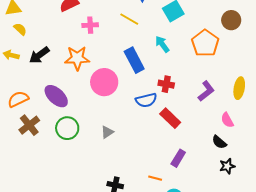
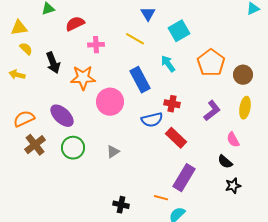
brown circle: (231, 20) -> (243, 75), moved
black arrow: (39, 55) -> (53, 63), moved, turned -75
purple rectangle: (178, 158) -> (184, 178), size x1.5

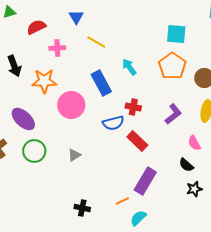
blue triangle: (148, 14) -> (76, 17), moved
cyan square: (179, 31) -> (176, 34), moved, turned 35
orange line: (161, 198) -> (122, 201), turned -40

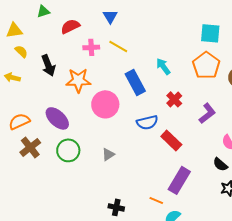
yellow line: (96, 42) -> (118, 46), moved
red cross: (133, 107) -> (174, 99), moved, turned 35
orange line: (122, 201) -> (156, 200), turned 48

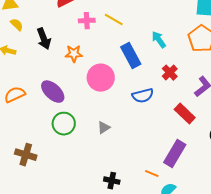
orange star: (78, 80) -> (74, 54), size x0.7
red rectangle: (171, 140) -> (185, 114), moved
brown cross: (30, 147) -> (26, 155), moved, turned -35

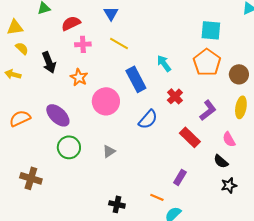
pink cross: (87, 21) -> (83, 44), moved
orange star: (74, 54) -> (79, 77), turned 30
blue semicircle: (143, 96) -> (148, 119), turned -35
purple rectangle: (175, 154) -> (180, 177), size x0.6

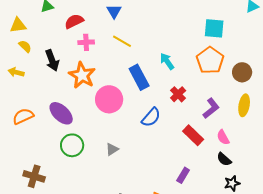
orange star: (79, 77) -> (82, 75), size x1.5
pink semicircle: (229, 139) -> (223, 137), moved

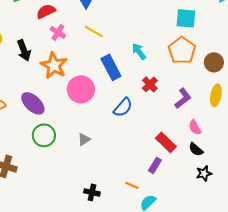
pink cross: (86, 42) -> (58, 32), turned 35
red rectangle: (193, 135) -> (166, 142), moved

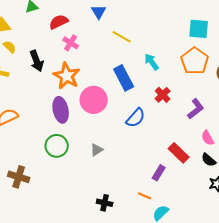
yellow line: (94, 31) -> (122, 37), moved
purple ellipse: (33, 103) -> (61, 110), moved, turned 35
purple rectangle: (155, 165) -> (159, 173), moved

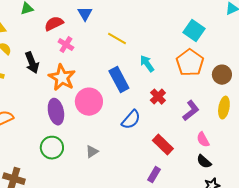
blue triangle: (99, 12) -> (85, 14), moved
cyan square: (199, 29) -> (194, 31), turned 30
red rectangle: (179, 153) -> (163, 145), moved

